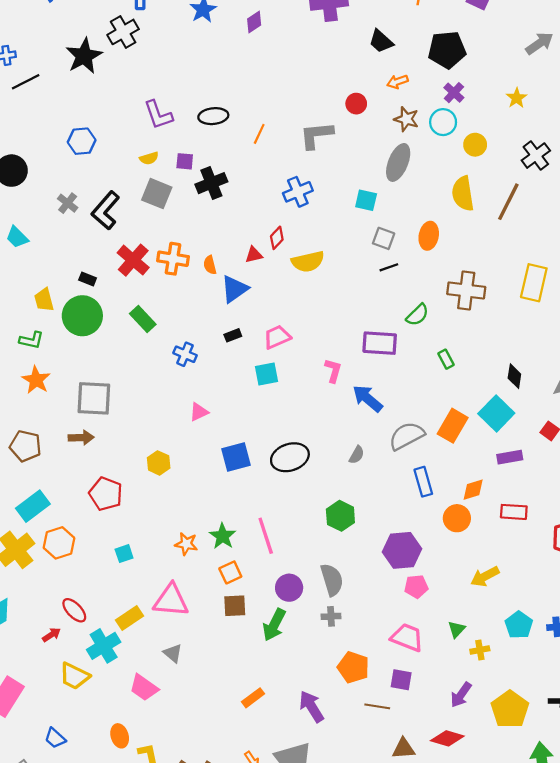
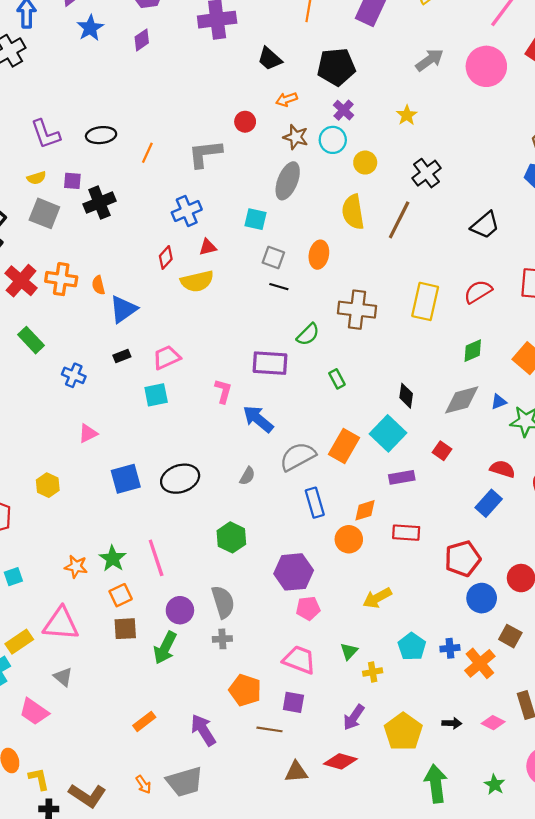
red triangle: (254, 255) -> (208, 247), moved
black line: (389, 267) -> (279, 287), turned 36

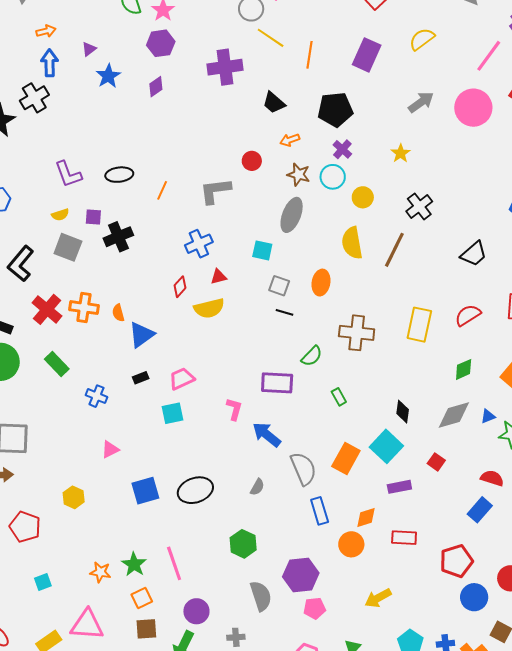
gray semicircle: (298, 457) -> (303, 469), turned 96
gray semicircle: (223, 602) -> (261, 596), moved

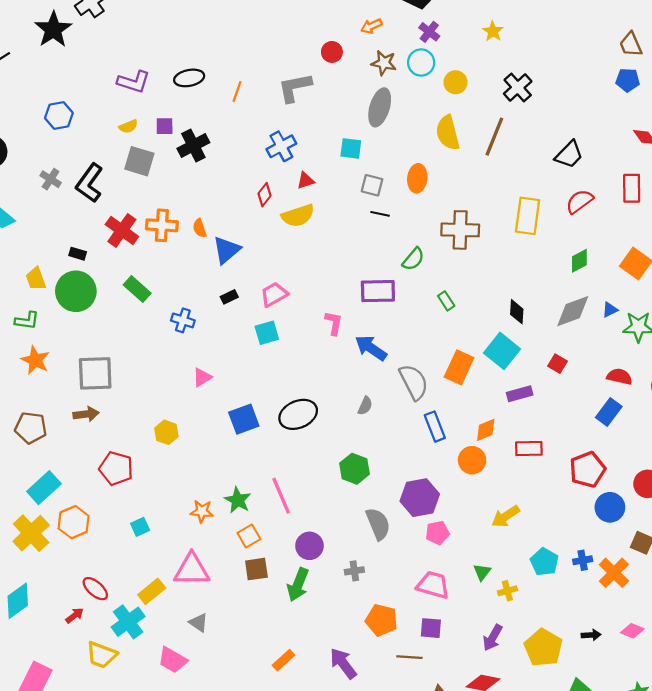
purple L-shape: (68, 174) -> (134, 82), turned -48
black trapezoid: (474, 254) -> (569, 154), moved

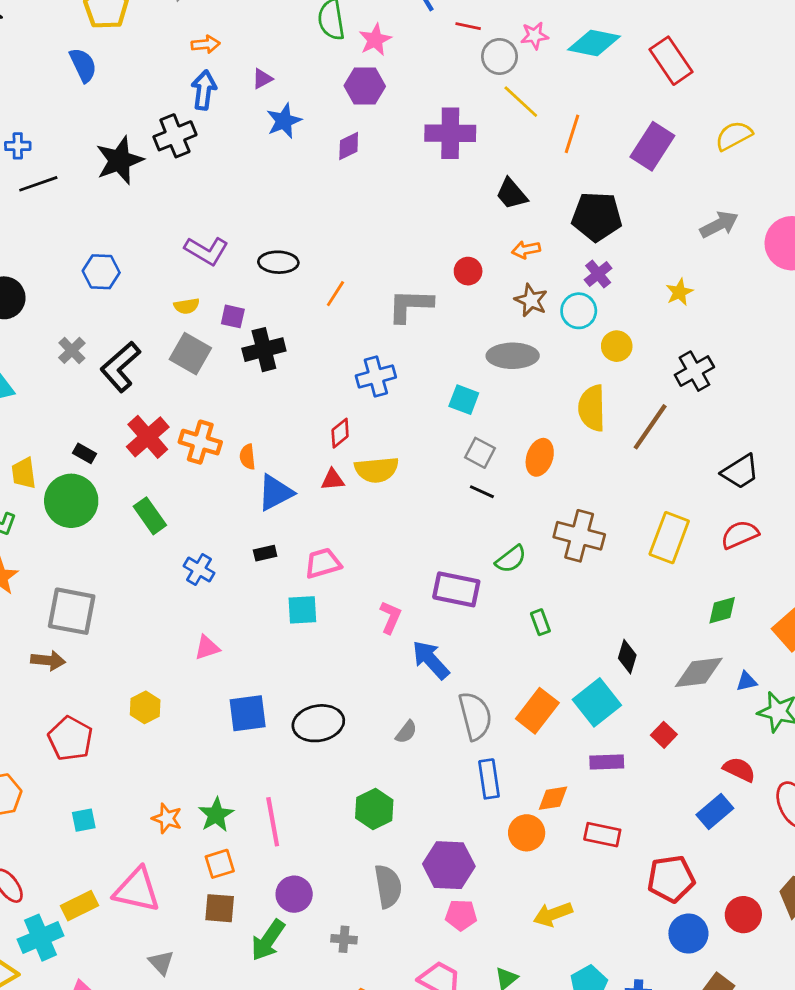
gray ellipse: (380, 107) -> (513, 356), turned 60
red triangle: (306, 181) -> (333, 480), moved
gray triangle: (199, 623) -> (161, 963), moved

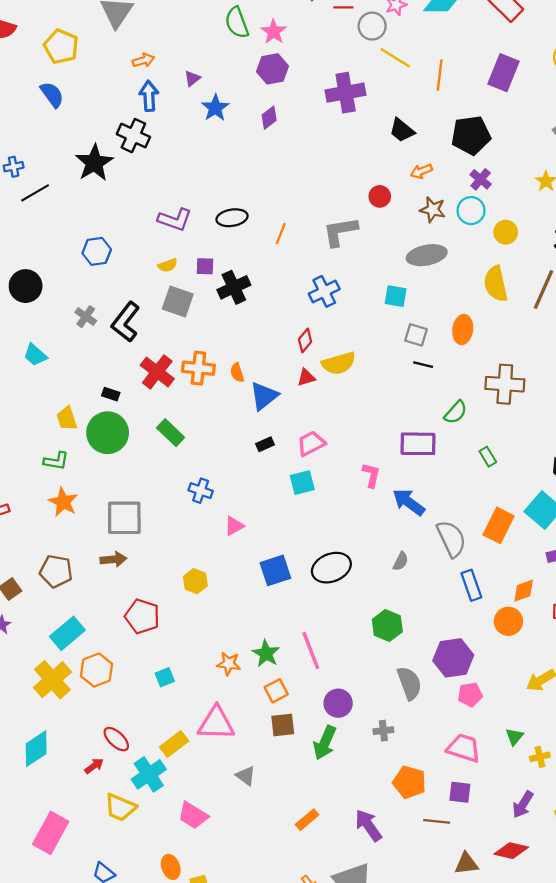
black cross: (175, 136) -> (133, 136), turned -32
blue cross: (199, 569) -> (201, 491), moved

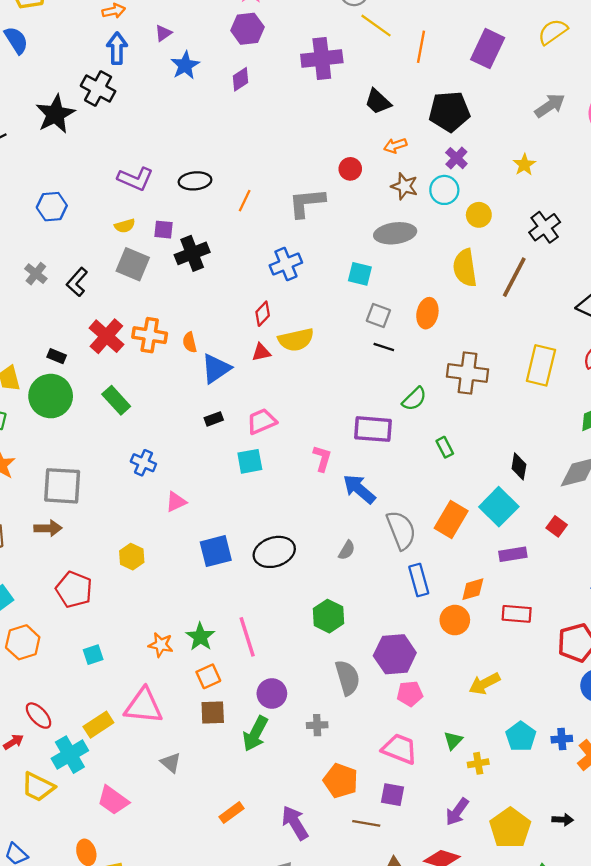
black L-shape: (126, 322) -> (77, 282), size x0.7

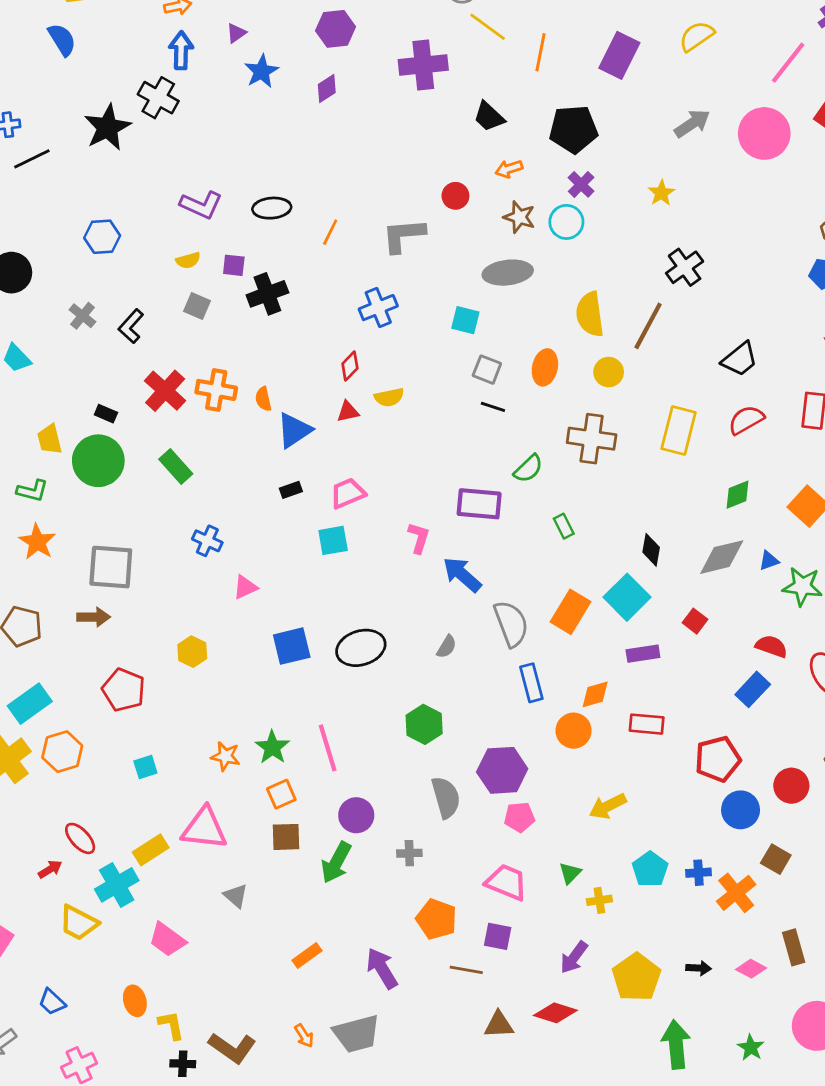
yellow circle: (479, 215) -> (609, 372), moved
gray square: (133, 264) -> (197, 306), size x0.7
yellow semicircle: (296, 340) -> (389, 397), size x0.7

